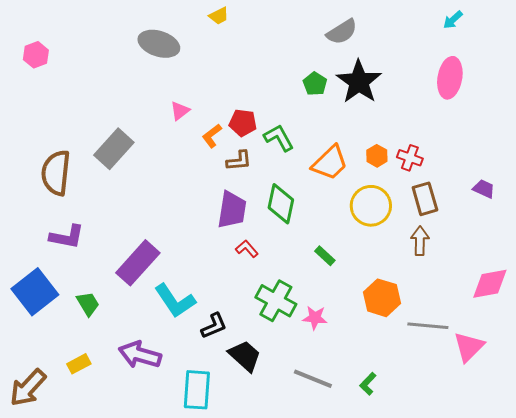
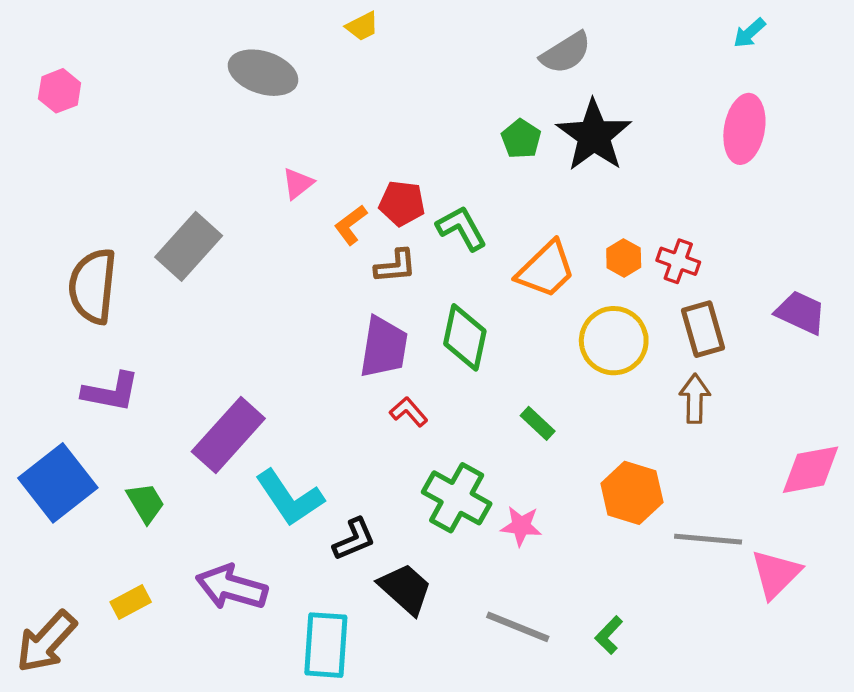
purple trapezoid: (484, 189) -> (801, 313), size x1.4

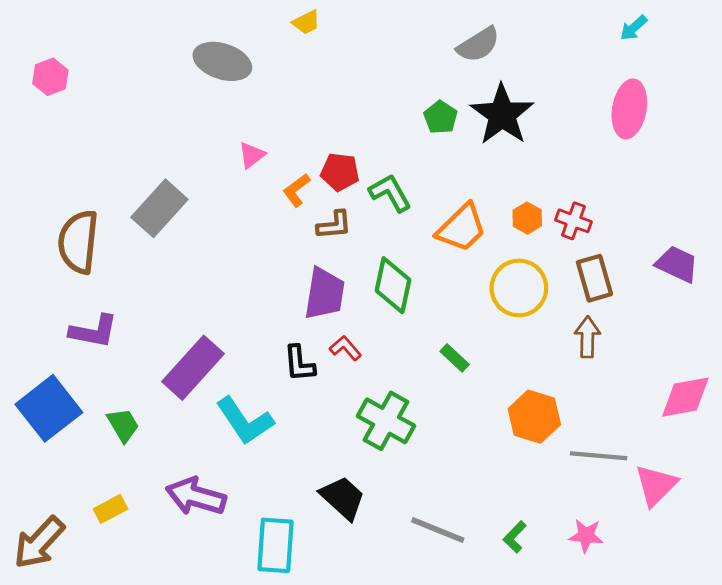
pink star: (521, 526) -> (586, 536), moved
black L-shape: (354, 539) -> (299, 364), moved, turned 108

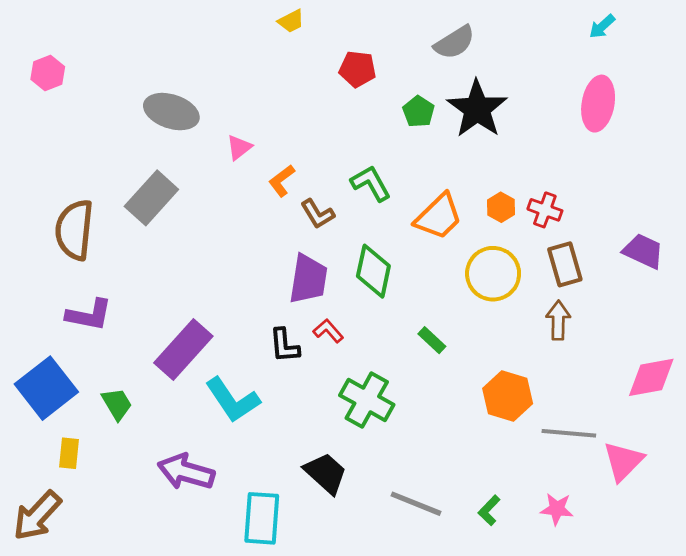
gray ellipse: (222, 61) -> (171, 112), moved
red pentagon: (340, 172) -> (357, 69), moved
brown L-shape: (334, 225) -> (318, 214), turned 64
yellow rectangle: (110, 509) -> (69, 453), moved, turned -56

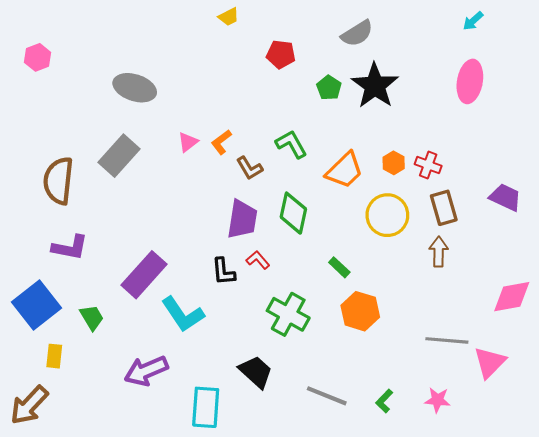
pink triangle: (239, 147) -> (188, 142), moved
orange hexagon: (508, 396) -> (360, 311), moved
purple arrow: (186, 472) -> (146, 371), turned -39

